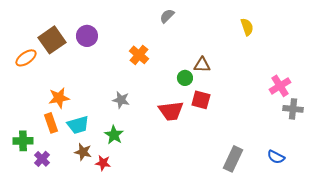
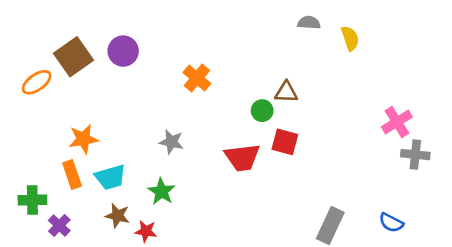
gray semicircle: (167, 16) -> (309, 23), moved, turned 49

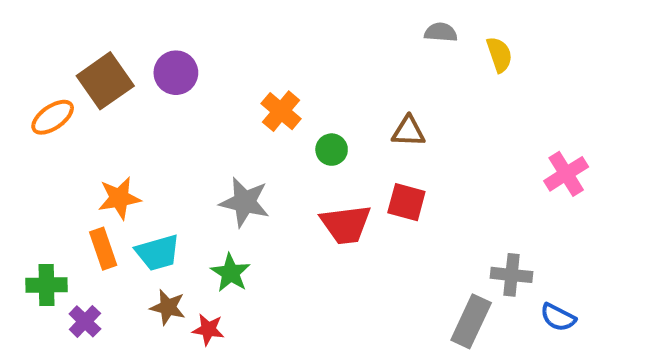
green circle: (262, 111) -> (332, 150), moved
gray star: (171, 142) -> (245, 202), size x1.4
gray cross: (415, 155) -> (512, 275), moved

